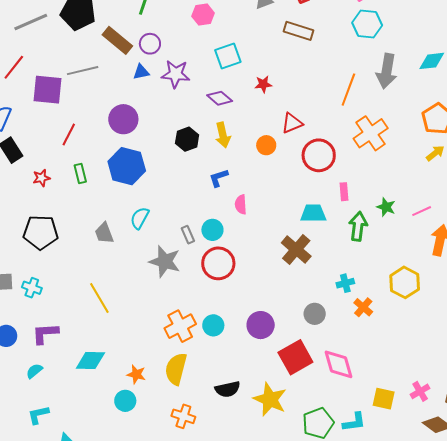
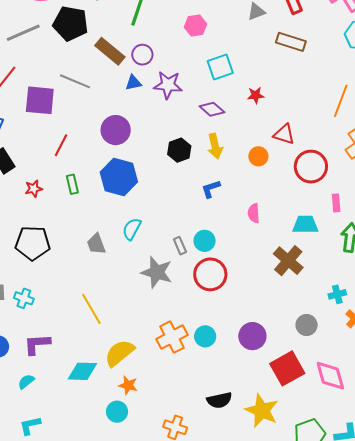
gray line: (83, 71) -> (75, 81), turned 36
red triangle: (292, 123) -> (284, 134), turned 40
pink semicircle: (241, 204) -> (254, 213), moved
yellow semicircle: (176, 369) -> (120, 353), moved, turned 36

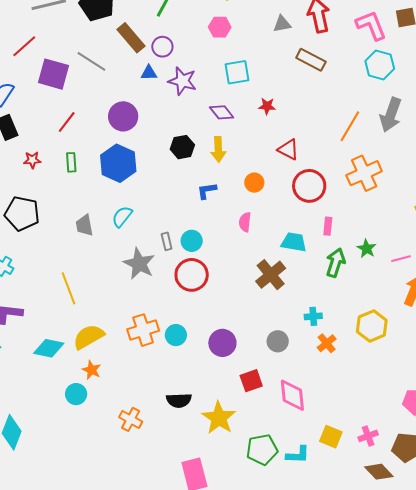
orange circle: (258, 156) -> (254, 183), moved
red square: (287, 368) -> (251, 381), size x0.7

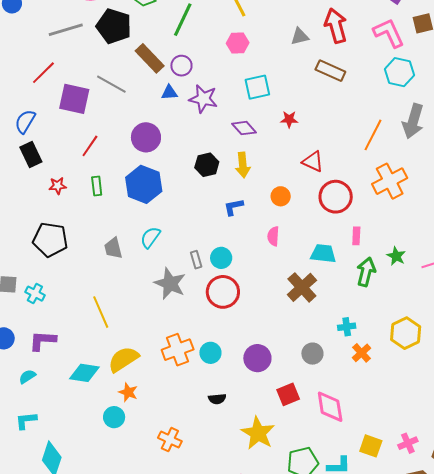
black semicircle: (179, 400) -> (217, 399), moved, size x0.7

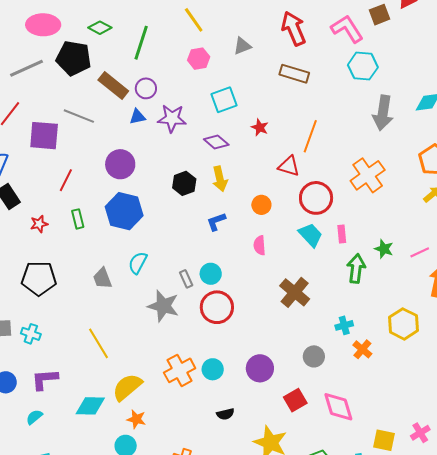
gray triangle: (300, 36) -> (242, 46), moved
red star: (289, 119) -> (260, 127), turned 30
orange line: (373, 135) -> (310, 136), moved
cyan trapezoid: (323, 254) -> (311, 235), moved, turned 48

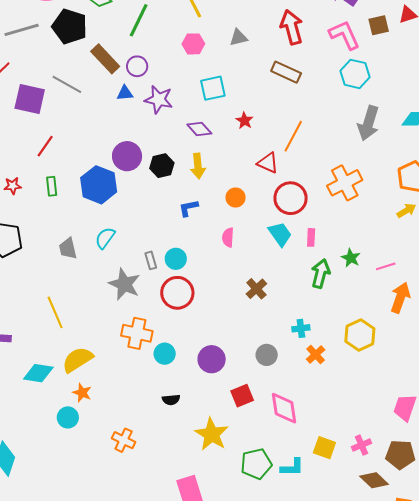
purple circle: (120, 164) -> (127, 156), moved
brown cross: (295, 292) -> (256, 289), size x0.7
orange cross: (180, 370) -> (137, 333), moved, turned 32

